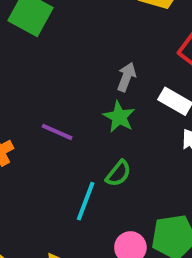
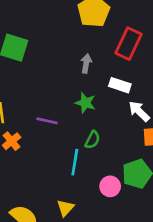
gray arrow: (126, 77) -> (86, 63), moved

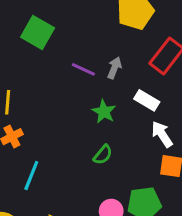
purple line: (47, 121) -> (83, 69), moved
cyan line: (75, 162) -> (31, 176), moved

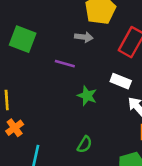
gray arrow: (114, 68) -> (84, 37), moved, turned 84
green semicircle: (103, 155) -> (85, 144), moved

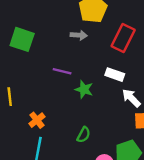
purple line: (65, 64) -> (62, 71), moved
orange cross: (15, 128) -> (37, 120), moved

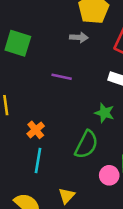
green star: (84, 89) -> (104, 113), moved
green semicircle: (84, 135) -> (86, 145), size x1.6

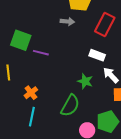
green square: (18, 43) -> (21, 40), moved
purple line: (62, 77) -> (41, 53), moved

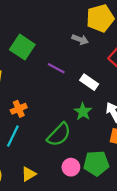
purple line: (41, 53) -> (56, 68), moved
white rectangle: (97, 55) -> (89, 82), moved

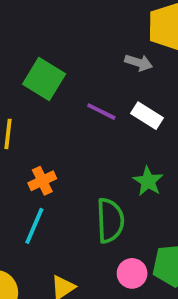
white rectangle: (89, 82) -> (147, 116), moved
green semicircle: (59, 135) -> (110, 220), turned -44

